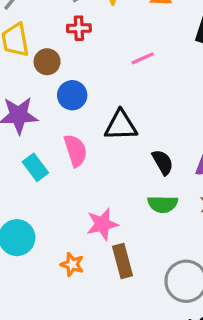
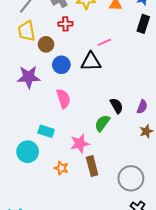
black triangle: (121, 125) -> (91, 62), moved
cyan rectangle: (35, 167) -> (46, 131), moved, turned -35
green semicircle: (163, 204) -> (102, 123), moved, turned 126

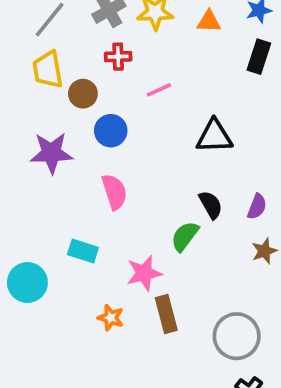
pink line: (104, 42) -> (159, 90), moved
black triangle: (91, 62) -> (214, 136), moved
cyan circle: (28, 152) -> (27, 282), moved

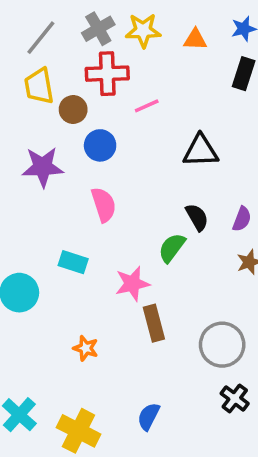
red cross: (118, 57) -> (107, 74), size x1.6
orange star: (111, 318) -> (86, 348), moved

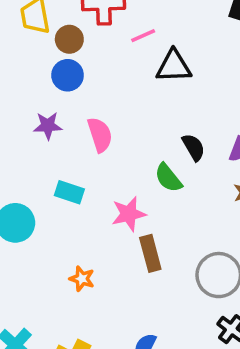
blue circle: (100, 145) -> (68, 75), moved
black triangle: (201, 151) -> (174, 66), moved
purple star: (43, 167) -> (48, 126), moved, size x0.7
green semicircle: (172, 248) -> (168, 178), turned -76

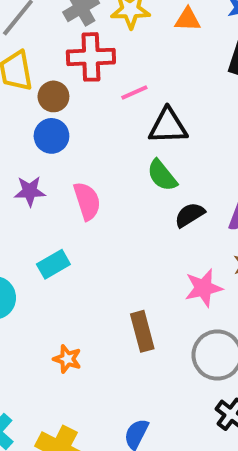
black semicircle: (194, 147) -> (190, 215), turned -92
green semicircle: (168, 178) -> (162, 175), moved
cyan rectangle: (69, 192) -> (53, 264), turned -48
pink star: (129, 214) -> (203, 288), moved

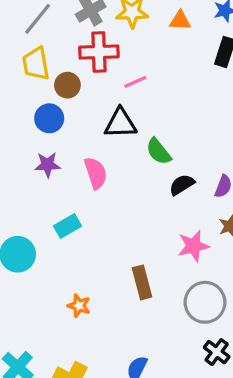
black triangle: (168, 126) -> (120, 123), moved
blue circle: (51, 136) -> (49, 118), moved

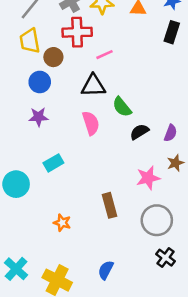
pink semicircle: (96, 173) -> (91, 123), moved

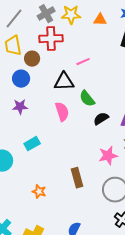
pink line: (104, 55) -> (83, 62), moved

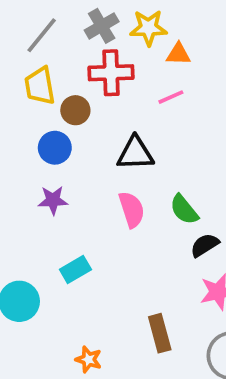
orange triangle: (100, 20) -> (178, 54), moved
pink line: (83, 62) -> (171, 97), moved
green semicircle: (87, 99) -> (184, 210), moved
black semicircle: (101, 119) -> (205, 245), moved

